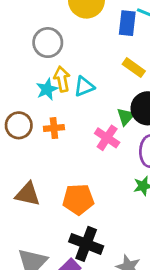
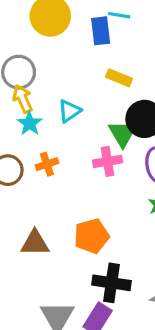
yellow arrow: (62, 79) -> (23, 99), moved
green triangle: (126, 117) -> (123, 133), size x1.4
pink cross: (107, 138) -> (108, 161), turned -30

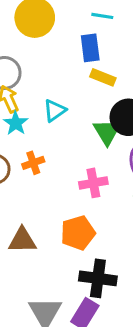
blue rectangle: (101, 31) -> (90, 48), moved
pink cross: (108, 161) -> (93, 183), moved

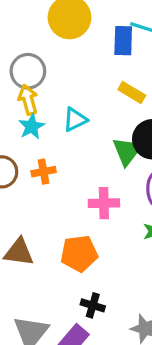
blue rectangle: (90, 48) -> (123, 41), moved
black cross: (98, 278) -> (93, 305), size x0.6

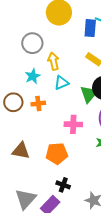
yellow arrow: (28, 100) -> (53, 61), moved
cyan triangle: (75, 120) -> (61, 83), moved

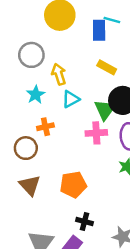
brown circle: (13, 102) -> (26, 148), moved
pink cross: (73, 124) -> (96, 133), moved
brown triangle: (21, 151) -> (30, 185), turned 42

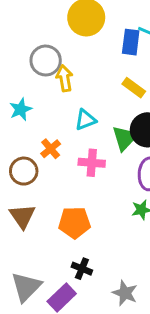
yellow arrow: (59, 74) -> (64, 78), moved
cyan star: (36, 95) -> (21, 109), moved
orange cross: (45, 127) -> (51, 149), turned -35
pink cross: (96, 133) -> (92, 163), moved

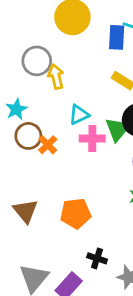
pink cross: (92, 163) -> (92, 139), moved
brown circle: (24, 171) -> (28, 136), moved
black cross: (82, 269) -> (97, 258), moved

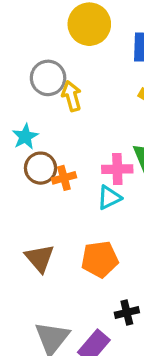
cyan triangle: (79, 115) -> (109, 198), moved
orange cross: (48, 145) -> (64, 178), turned 30
black cross: (97, 258) -> (127, 312), turned -30

